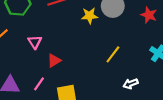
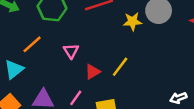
yellow line: (113, 54) -> (120, 67), moved

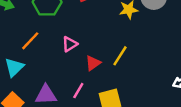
pink triangle: (71, 51) -> (70, 44), turned 35

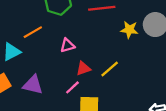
pink line: (78, 91) -> (72, 87), moved

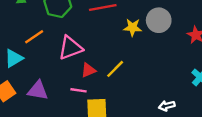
pink triangle: (67, 45) -> (70, 48), size x1.6
pink line: (72, 87) -> (79, 90), turned 56

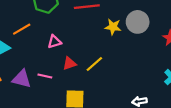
pink triangle: (70, 48) -> (54, 42), size x0.6
pink line: (79, 90) -> (45, 76), moved

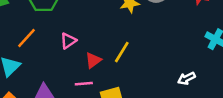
pink line: (45, 76) -> (84, 84), moved

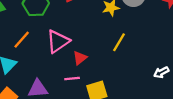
pink triangle: (68, 41) -> (58, 41), size x1.6
yellow line: (122, 52) -> (119, 42), moved

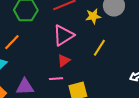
pink triangle: (58, 41) -> (63, 35), moved

